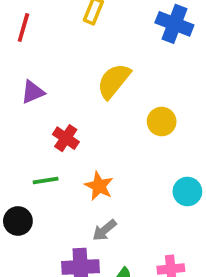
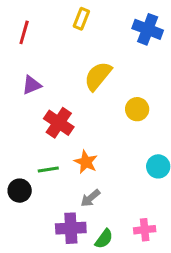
red cross: (66, 138) -> (59, 123), size x1.4
green line: (46, 180) -> (48, 169), moved

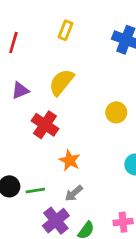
yellow semicircle: (98, 76) -> (61, 82), moved
green line: (48, 169) -> (35, 191), moved
purple cross: (71, 228) -> (56, 221), turned -36

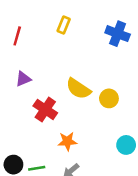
yellow semicircle: (61, 82) -> (78, 89), moved, turned -95
orange star: (70, 160) -> (67, 141), turned -30

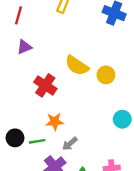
purple triangle: (23, 79) -> (24, 47), moved
orange star: (67, 141) -> (55, 122), moved

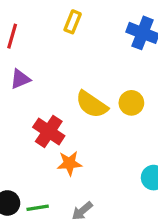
yellow circle: (106, 75) -> (131, 103), moved
orange star: (55, 122) -> (69, 163), moved

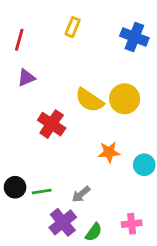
yellow circle: (131, 103) -> (125, 99), size x1.4
orange star: (69, 163) -> (109, 152), moved

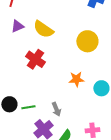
yellow semicircle: (89, 100) -> (43, 29), moved
gray arrow: (81, 194) -> (56, 109), turned -72

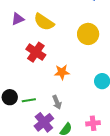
orange star: (76, 79) -> (62, 72), moved

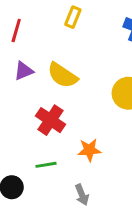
green line: (29, 100) -> (46, 165), moved

